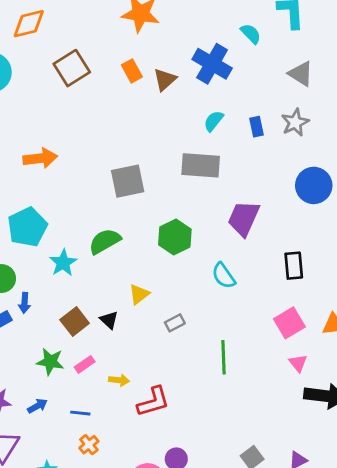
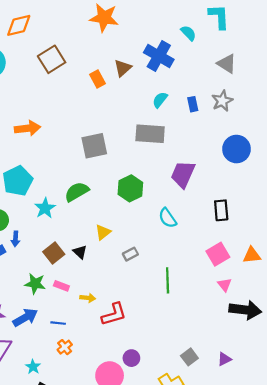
orange rectangle: (132, 71) -> (98, 79), moved
pink rectangle: (85, 364) -> (61, 286), turned 56
blue arrow: (37, 406) -> (25, 318), size x1.6

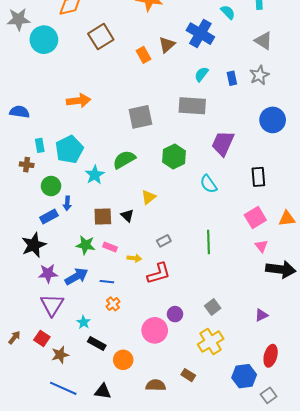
brown square: (54, 253) -> (103, 217), turned 36
gray rectangle: (130, 254) -> (164, 241), moved
gray square: (189, 357) -> (213, 307), moved

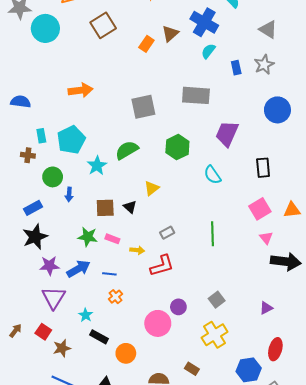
orange rectangle: (143, 55) -> (146, 44), turned 63
cyan semicircle: (201, 74) -> (208, 51), moved
blue rectangle: (49, 217) -> (33, 208), moved

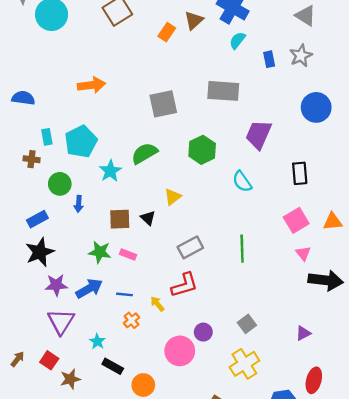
gray rectangle: (167, 233) -> (190, 247), size x1.5
yellow arrow: (137, 250) -> (157, 304), moved, turned -136

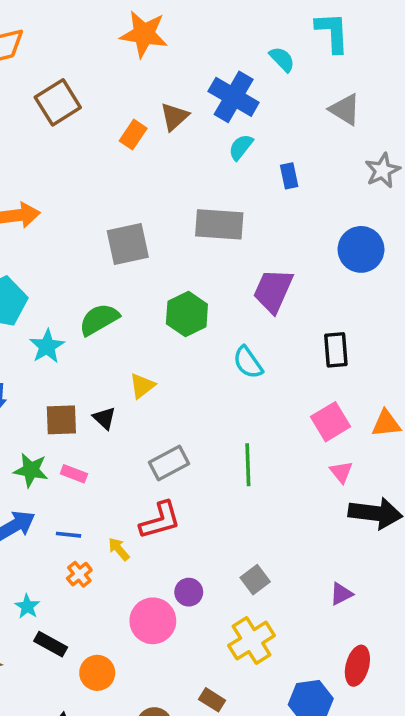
gray star: (301, 56) -> (383, 170), moved

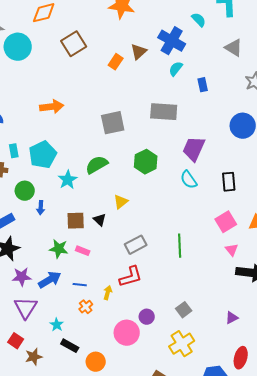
cyan semicircle: (248, 362) -> (189, 180), moved
yellow arrow: (119, 549) -> (108, 293), turned 56

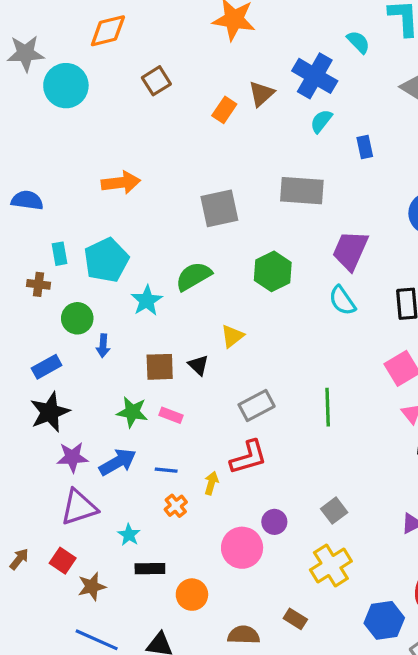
brown square: (74, 44) -> (156, 81), size x0.7
purple triangle: (26, 308) -> (79, 507), turned 40
black rectangle: (70, 346) -> (150, 569), turned -30

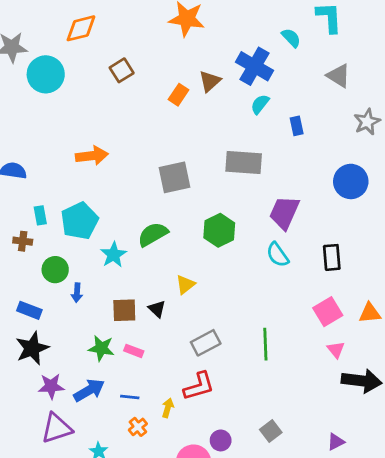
blue rectangle: (47, 367) -> (29, 310), turned 50

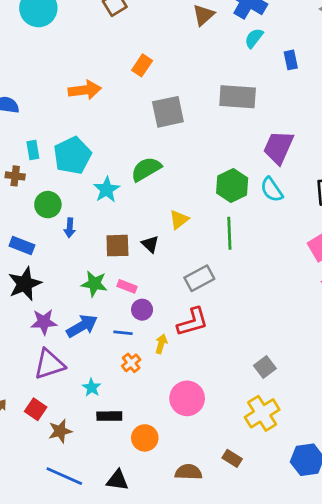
orange rectangle: (179, 95) -> (142, 65), moved
green hexagon: (219, 230) -> (232, 185), moved
green line: (265, 344) -> (229, 233), moved
purple circle: (221, 440) -> (142, 310), moved

